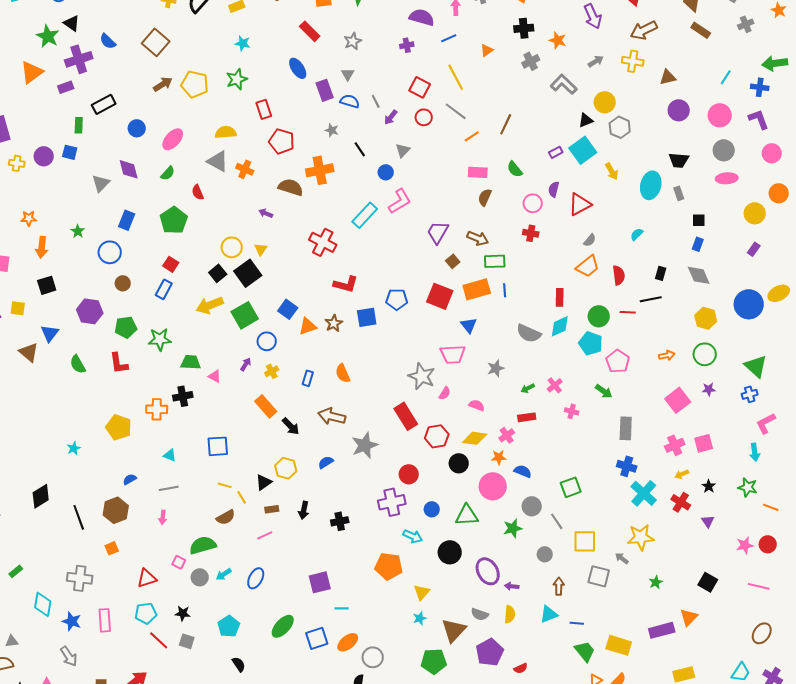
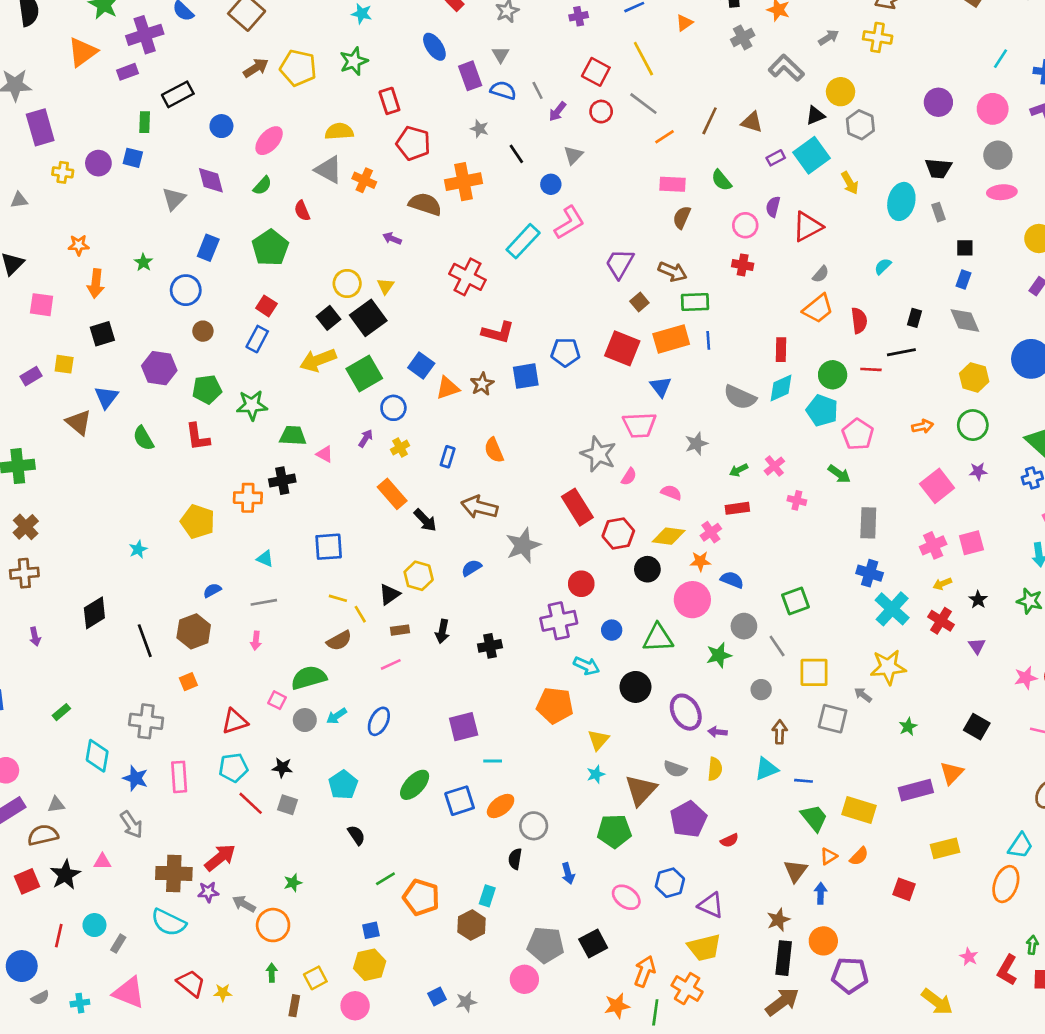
brown triangle: (668, 77) -> (752, 122), moved, turned 30

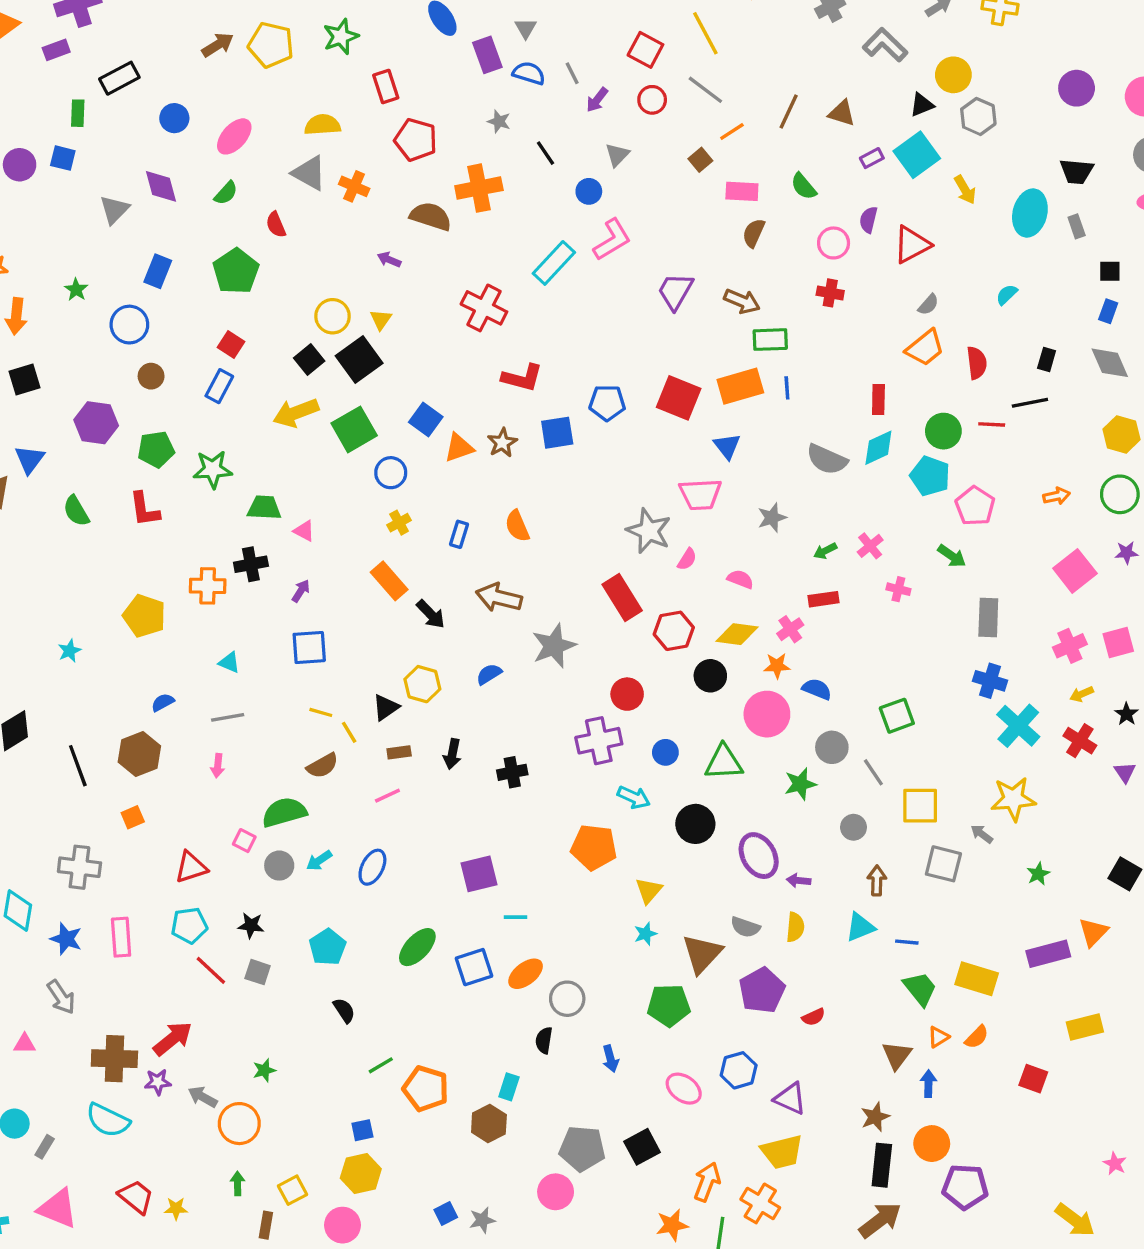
brown square: (639, 302) -> (700, 160), moved
purple arrow: (366, 438) -> (301, 591), moved

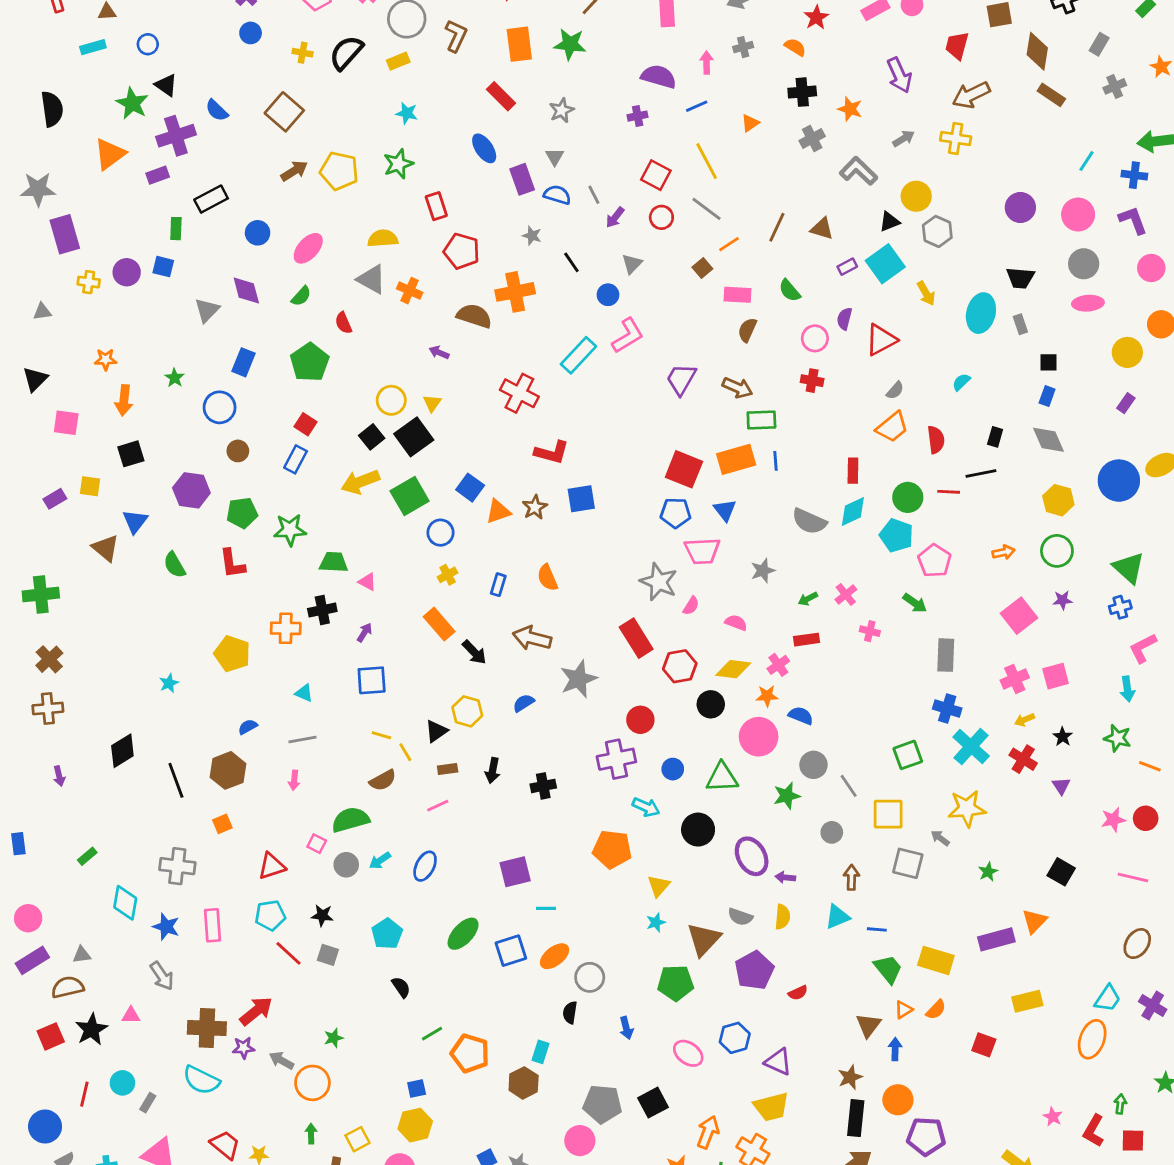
blue pentagon: (607, 403) -> (676, 513), moved
green square: (897, 716) -> (908, 755), moved

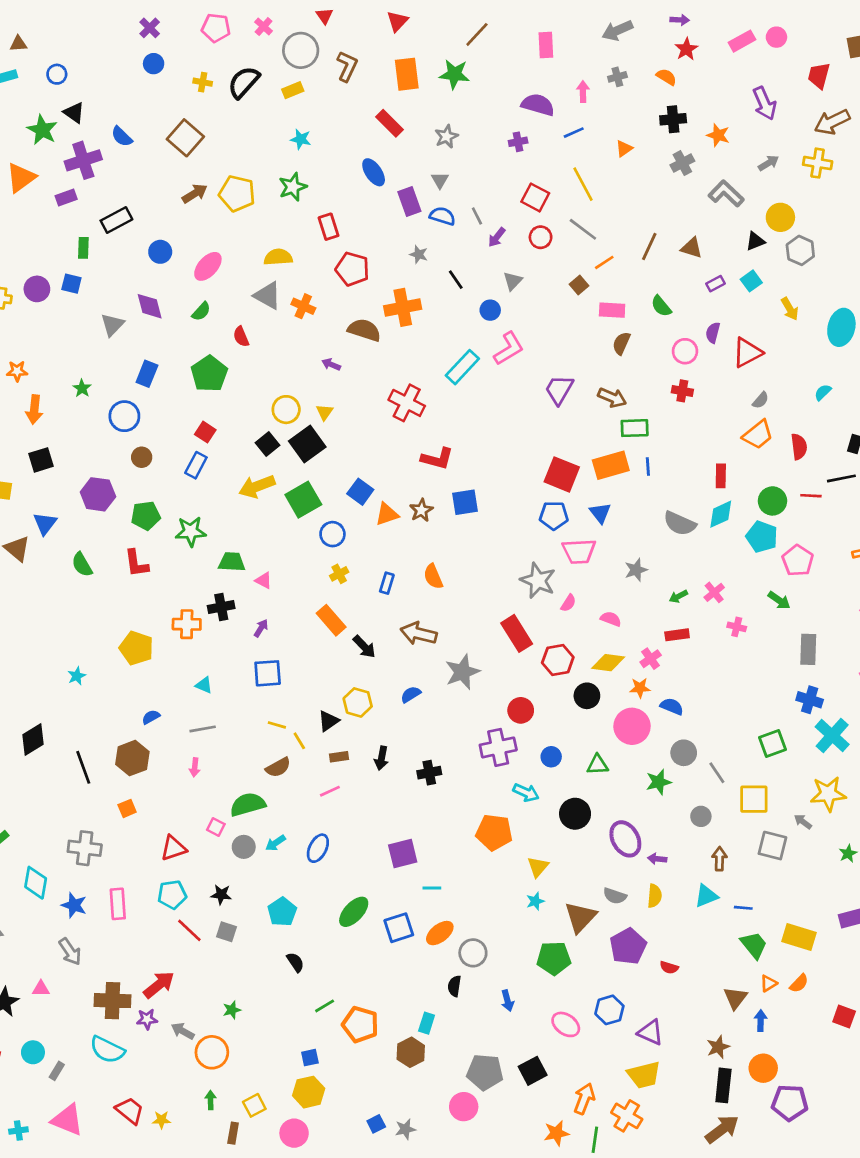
cyan square: (885, 264) -> (751, 281), size x0.6
green triangle: (722, 777) -> (598, 765), size x0.7
red semicircle: (798, 993) -> (669, 967), turned 42

